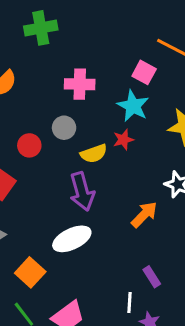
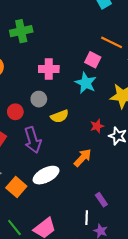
red star: (123, 140) -> (97, 126), moved
purple arrow: (82, 191) -> (33, 140), moved
orange arrow: (144, 215) -> (83, 158), moved
orange square: (30, 272) -> (16, 187), moved

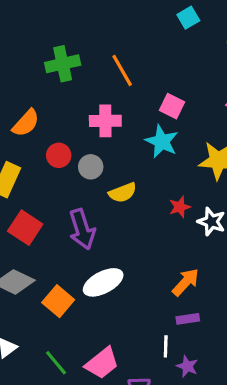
orange line: (112, 42) -> (122, 70), moved, turned 35
red circle: (15, 112) -> (59, 155), moved
orange arrow: (83, 158) -> (186, 282), moved
purple rectangle: (101, 200) -> (188, 319), turned -64

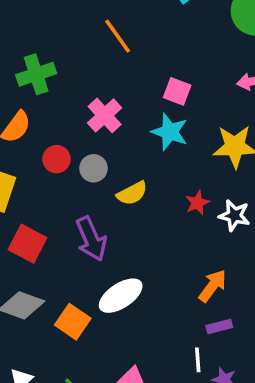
green cross: (63, 64) -> (36, 74), moved
orange line: (122, 70) -> (118, 36), moved
pink cross: (105, 121) -> (105, 115), turned -36

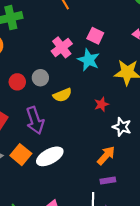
pink cross: (105, 115) -> (62, 47), moved
red circle: (57, 159) -> (17, 82), moved
white star: (234, 215) -> (122, 127), moved
orange square: (73, 322) -> (21, 155), moved

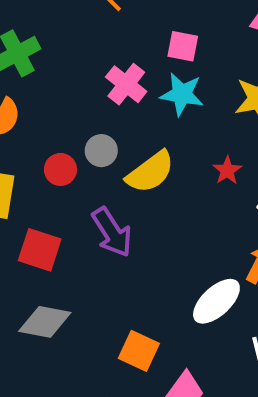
yellow semicircle: (62, 95) -> (150, 172), size x1.4
orange square: (21, 155) -> (139, 351), moved
white ellipse: (50, 156) -> (216, 301), moved

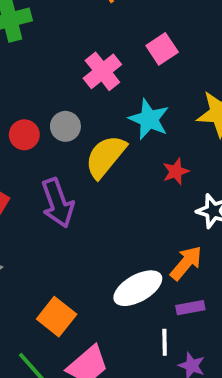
pink square: (183, 46) -> (162, 49), turned 32
cyan star: (182, 94) -> (149, 119), moved
yellow semicircle: (150, 172) -> (106, 156), turned 153

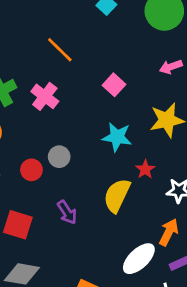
pink cross: (102, 71) -> (45, 96), moved
yellow semicircle: (106, 156) -> (117, 195), moved
purple arrow: (58, 203) -> (67, 212), size x0.7

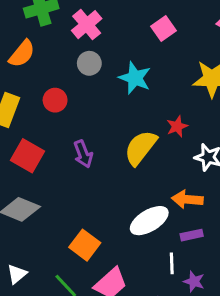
cyan star: (117, 137) -> (135, 78), moved
gray circle: (59, 157) -> (89, 63), moved
orange arrow: (169, 232) -> (187, 199), turned -124

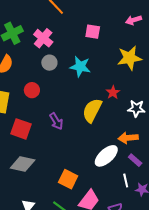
pink square: (164, 28) -> (93, 32), turned -35
purple rectangle: (192, 235) -> (135, 160), turned 64

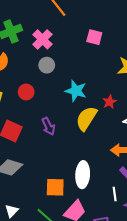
cyan star: (80, 67) -> (76, 91), moved
white ellipse: (106, 156) -> (83, 175), moved, turned -50
orange square: (68, 179) -> (55, 187), turned -30

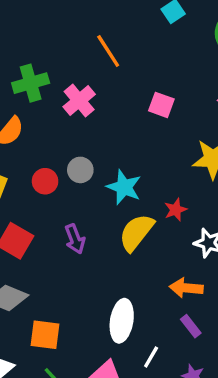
gray circle: (47, 65) -> (80, 170), moved
orange square: (55, 187) -> (45, 335), moved
white line: (115, 194) -> (151, 357), moved, turned 32

